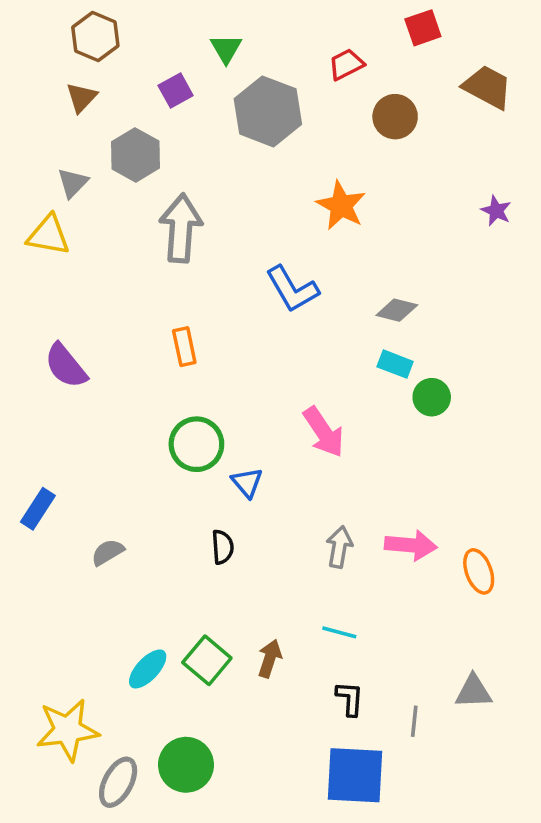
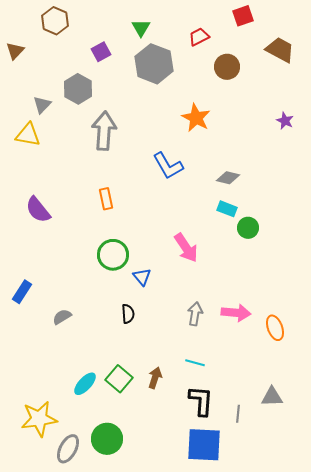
green triangle: (226, 49) -> (141, 28), moved
brown triangle: (81, 97) -> (15, 51), moved
black L-shape: (350, 699) -> (201, 401), size x1.5

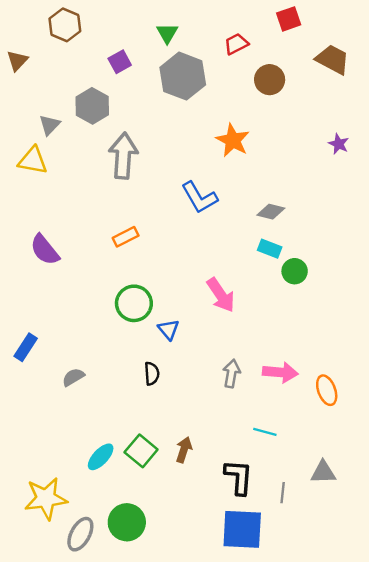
orange rectangle: (106, 199) -> (126, 237), turned 75
cyan line: (195, 363) -> (265, 432), moved

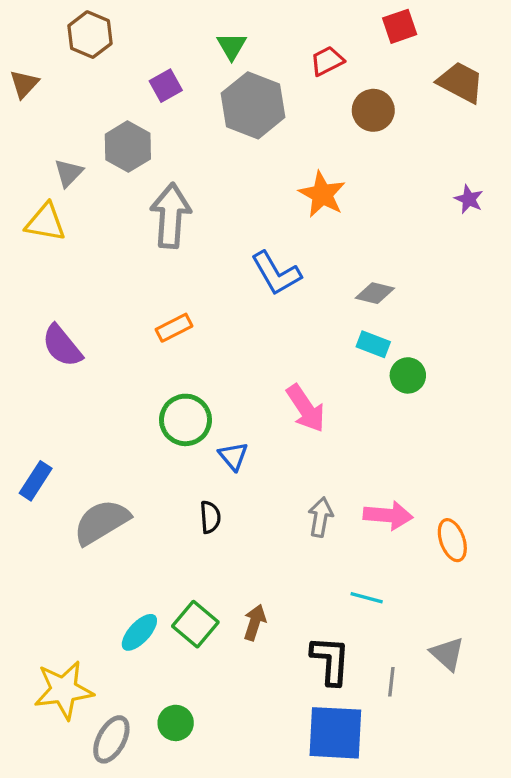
gray semicircle: (73, 377) -> (102, 522), size x1.8
gray triangle: (323, 472) -> (447, 654), turned 44
green circle: (127, 522) -> (176, 723), size x0.7

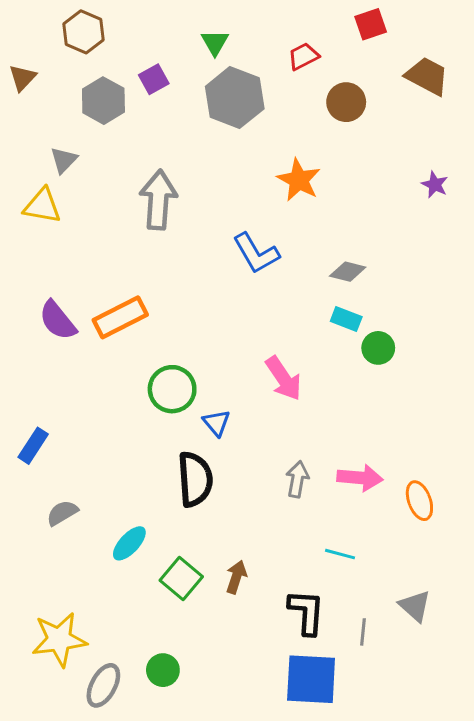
gray hexagon: (128, 147) -> (103, 101), moved
orange rectangle: (174, 328) -> (120, 317), moved, size x1.6
black semicircle: (210, 517) -> (195, 479), size x1.8
gray semicircle: (102, 522) -> (62, 513), moved, size x0.6
cyan ellipse: (139, 632) -> (129, 543), moved

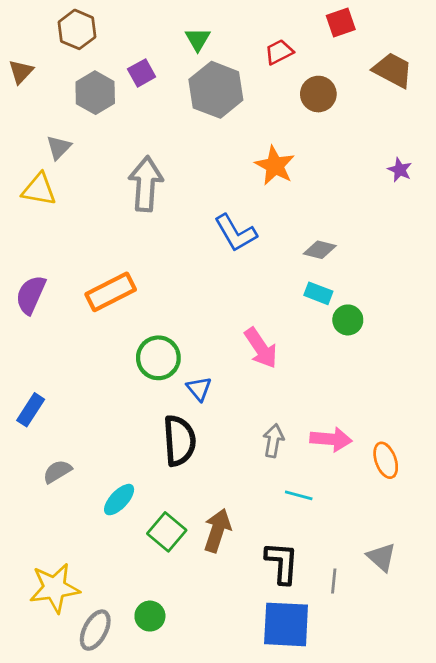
purple semicircle: (58, 320) -> (31, 295), moved, turned 63
cyan line: (340, 554) -> (299, 495), moved
brown arrow: (236, 577) -> (217, 530), size x1.4

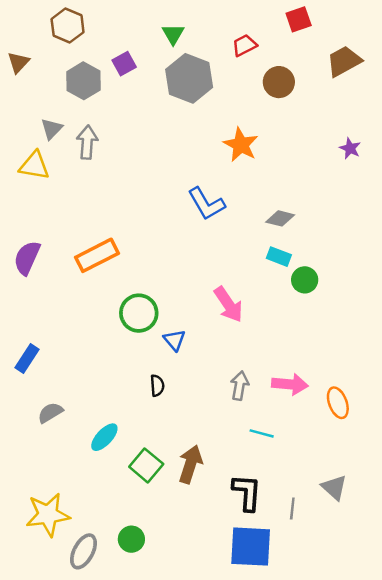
brown trapezoid: (393, 70) -> (344, 61), turned -57
gray arrow: (146, 184) -> (87, 142), moved, size x0.7
black semicircle: (179, 441) -> (157, 386), size x0.5

